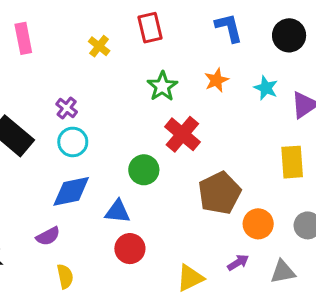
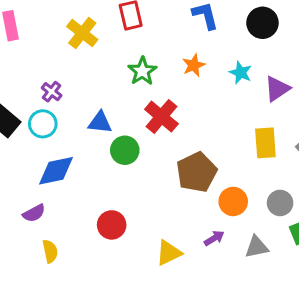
yellow cross: (99, 46) -> (82, 33), size x1.5
cyan circle: (73, 142) -> (43, 124), moved
blue triangle: (118, 211) -> (100, 122), moved

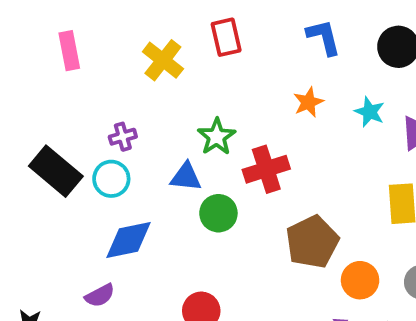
green star: (142, 71) -> (217, 137), moved
purple cross: (52, 92) -> (123, 137), turned 36
red cross: (161, 117) -> (266, 169), turned 32

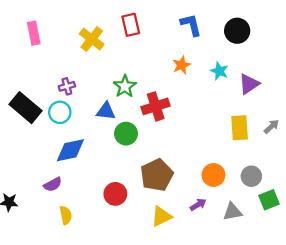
brown pentagon: (312, 242) -> (157, 175), moved

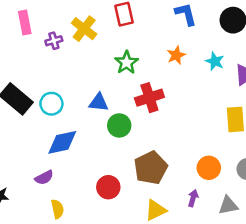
purple cross: (67, 86) -> (54, 41), moved
green star: (125, 86) -> (126, 63), moved
purple arrow: (198, 205) -> (193, 198), turned -42

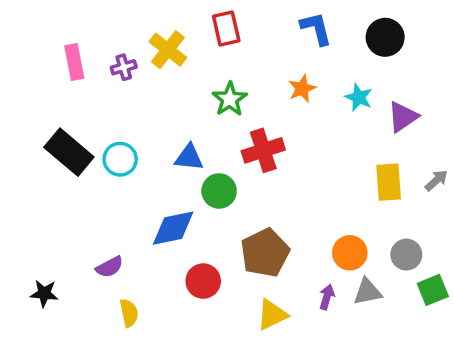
pink rectangle: (25, 23) -> (74, 62), moved
blue diamond: (62, 142) -> (173, 228), moved
gray triangle: (228, 205) -> (367, 292), moved

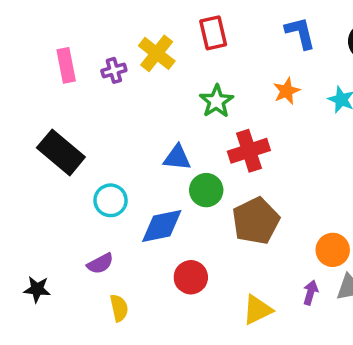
cyan circle: (120, 159) -> (111, 200), moved
brown pentagon: (265, 253) -> (256, 221), moved

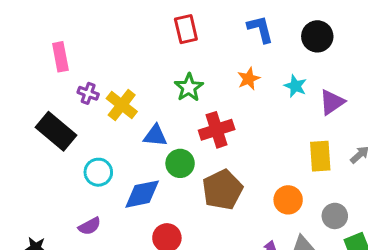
yellow cross: (157, 53) -> (122, 105), moved
purple cross: (114, 70) -> (88, 93), moved, turned 36
orange circle: (333, 250) -> (288, 200), moved

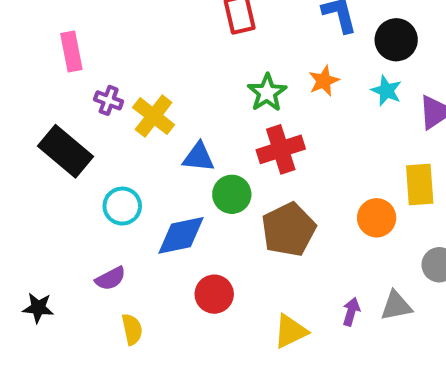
black circle: (317, 36) -> (396, 40), moved
green star: (189, 87) -> (267, 93), moved
orange circle: (288, 200) -> (377, 218), moved

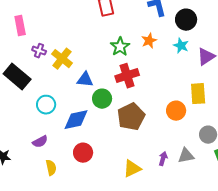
red circle: (214, 294) -> (83, 153), moved

